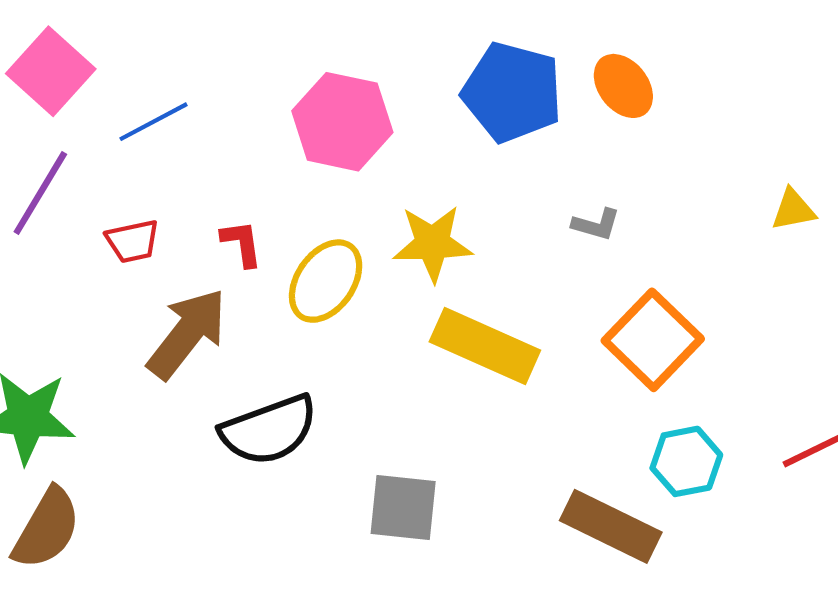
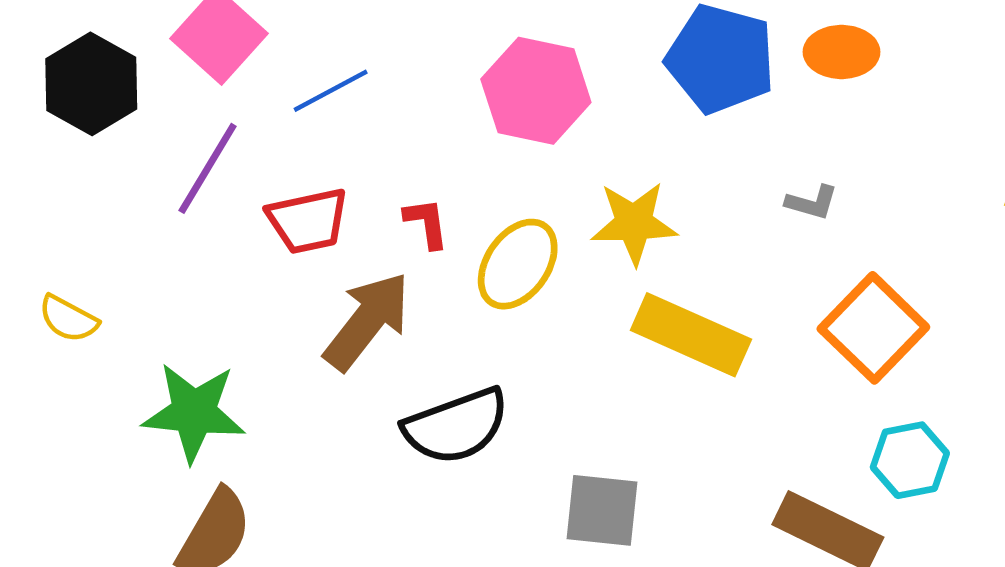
orange ellipse: (623, 86) -> (841, 52), turned -52
red trapezoid: (133, 241) -> (308, 221), size x1.4

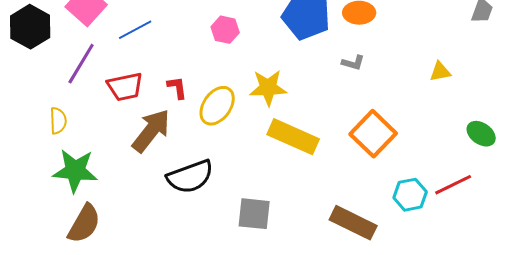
pink hexagon: (536, 91) -> (225, 30), size x0.6
gray L-shape: (812, 202) -> (353, 63), moved
yellow semicircle: (68, 319) -> (58, 121), moved, turned -120
cyan hexagon: (910, 460) -> (410, 195), moved

